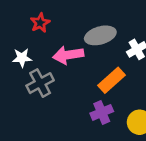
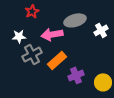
orange rectangle: (112, 80) -> (57, 60), moved

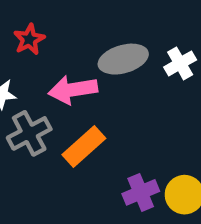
white cross: (101, 30) -> (180, 63), moved
purple cross: (76, 75) -> (141, 192), moved

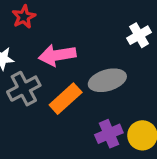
gray ellipse: (123, 59) -> (107, 80), moved

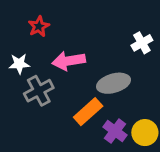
orange rectangle: (66, 99) -> (88, 112), moved
purple cross: (109, 134) -> (115, 131), turned -30

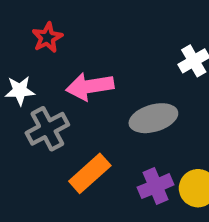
orange rectangle: (88, 112) -> (90, 173), moved
purple cross: (115, 131) -> (156, 186), turned 30

